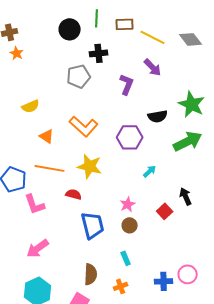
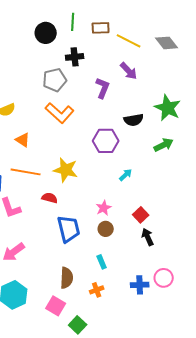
orange L-shape: (84, 126) -> (60, 113), moved
green arrow: (188, 141) -> (164, 145), size x0.7
black arrow: (186, 196) -> (148, 237), moved

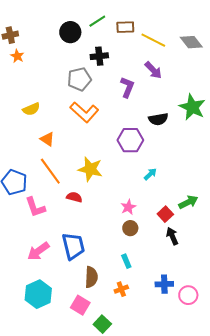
green line: (73, 22) -> (97, 21), turned 54
green arrow: (164, 145) -> (188, 202), moved
orange line: (26, 172) -> (50, 171), turned 44
blue trapezoid: (69, 229) -> (73, 246), moved
pink circle: (164, 278) -> (188, 295), moved

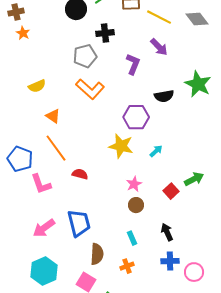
yellow star: (90, 169) -> (121, 146), moved
black arrow: (172, 236) -> (167, 232), moved

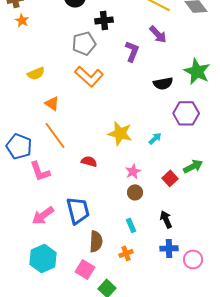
purple hexagon: (136, 117) -> (186, 113), moved
red semicircle: (80, 174) -> (89, 161), moved

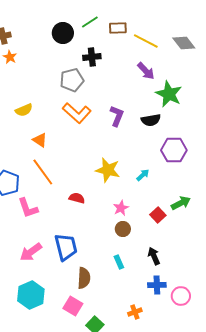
purple L-shape: (132, 51) -> (117, 116), moved
green star: (197, 71) -> (169, 94), moved
orange cross: (126, 253) -> (135, 312), moved

